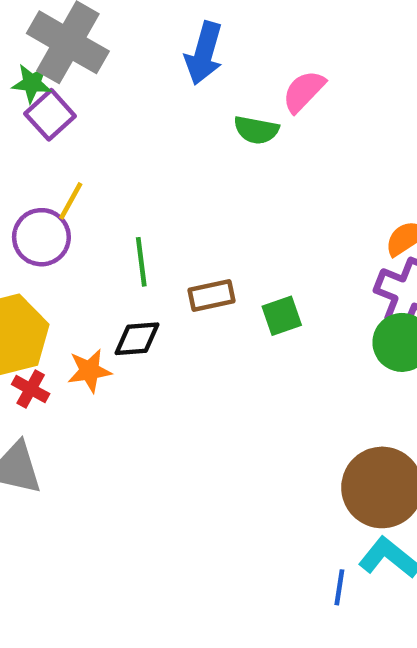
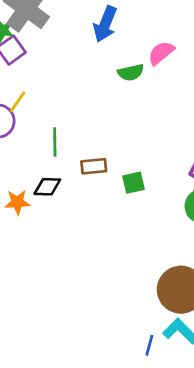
green semicircle: (256, 130) -> (131, 72), turned -30

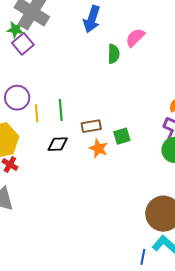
green semicircle: (131, 72) -> (114, 54), turned -72
yellow line: (18, 102) -> (37, 113), moved, turned -36
orange star: (17, 202) -> (98, 148), moved, turned 30

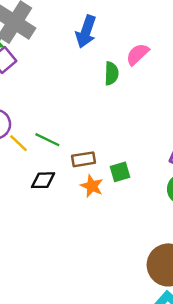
green line: (61, 110) -> (47, 140), turned -60
yellow line: (37, 113) -> (19, 143), turned -42

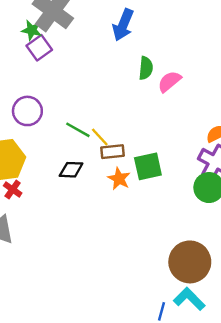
pink semicircle: (137, 54) -> (169, 81), moved
yellow line: (19, 143) -> (100, 137), moved
green square: (120, 172) -> (148, 166), size x1.4

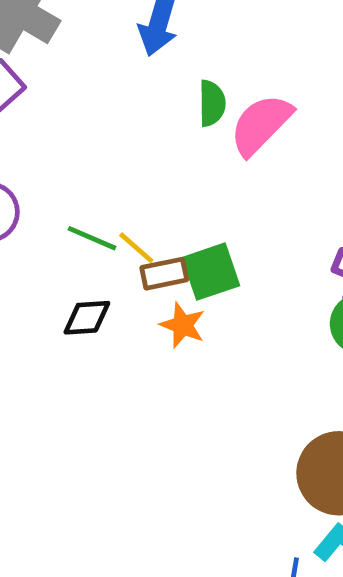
pink semicircle: (169, 81) -> (261, 125), size x1.4
green square: (148, 166) -> (211, 272), moved

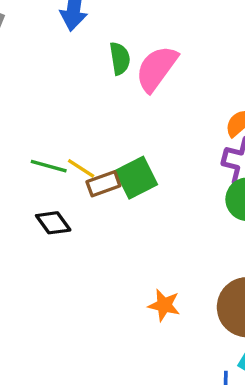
black diamond: (87, 318) -> (53, 223), turned 66
orange star: (183, 325) -> (164, 305), moved

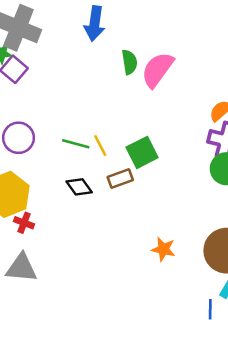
yellow line: (81, 168) -> (100, 145), turned 30
brown rectangle: (103, 184) -> (120, 179), moved

